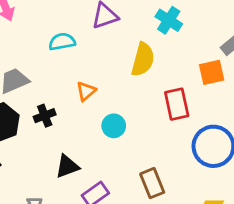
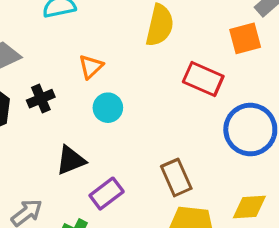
red rectangle: (177, 104) -> (203, 79), turned -52
cyan circle: (114, 126) -> (108, 108), moved

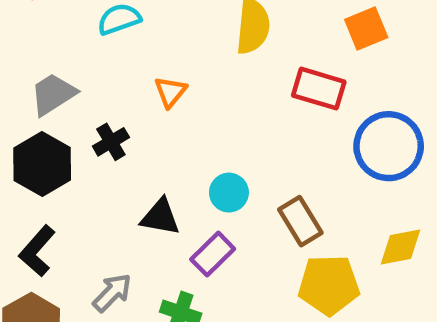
cyan circle: (108, 108) -> (229, 193), moved
black triangle: (71, 160) -> (160, 217), turned 40

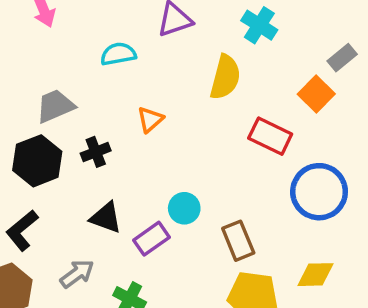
orange square: (366, 29) -> (316, 94), turned -32
black triangle: (160, 217) -> (106, 218), moved
purple rectangle: (213, 254) -> (152, 239), moved

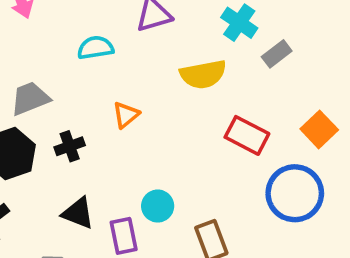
gray rectangle: (342, 58) -> (277, 54), moved
yellow semicircle: (225, 77) -> (203, 74), turned 63
orange square: (316, 94) -> (319, 129), moved
purple rectangle: (152, 239) -> (124, 236), turned -68

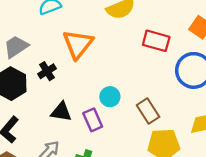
orange triangle: (126, 115) -> (78, 44), size x1.8

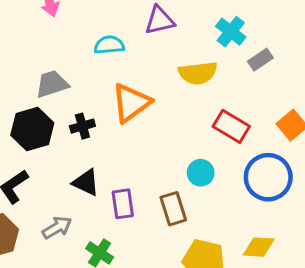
cyan circle: (110, 97) -> (201, 173), moved
brown rectangle: (148, 111) -> (173, 209), moved

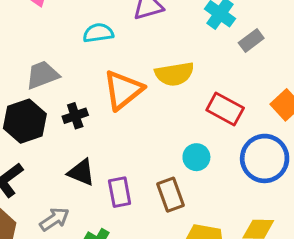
yellow semicircle: (198, 73) -> (175, 74), moved

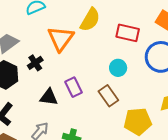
yellow semicircle: (175, 74) -> (90, 20), turned -35
purple rectangle: (120, 192) -> (74, 87), moved

